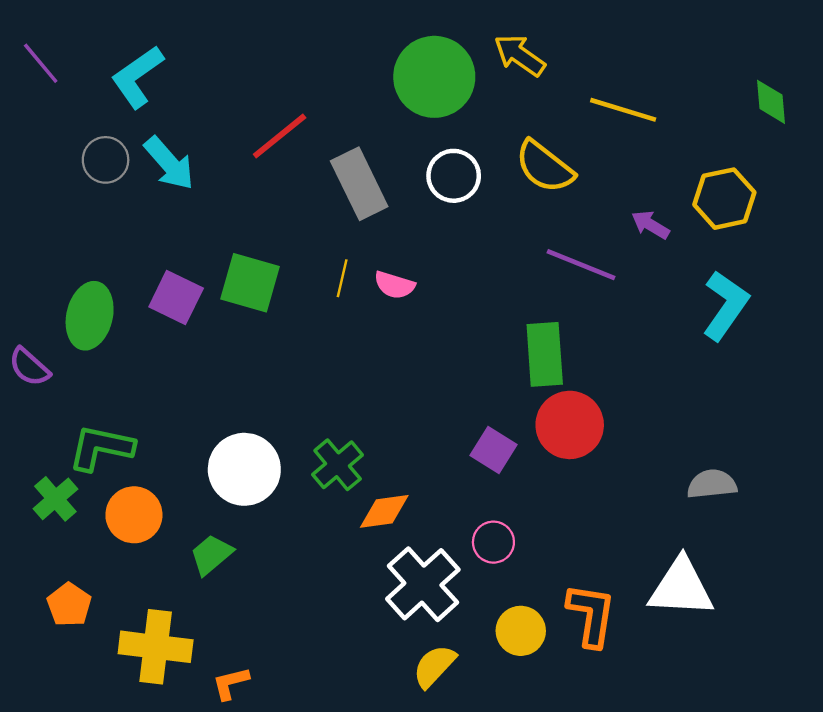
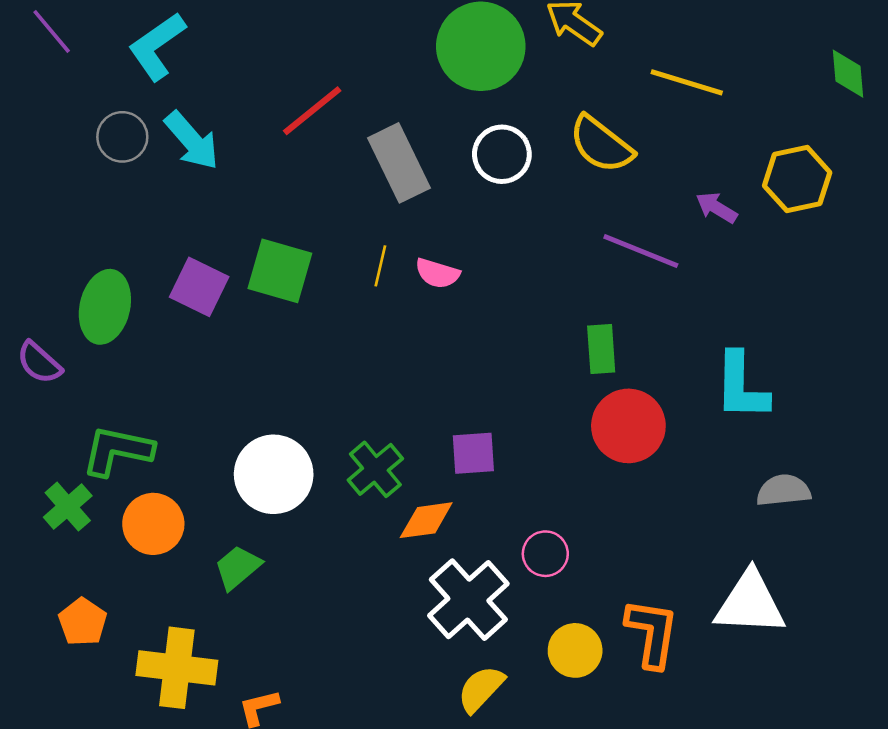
cyan L-shape: (726, 305) -> (741, 386), moved, turned 146
green rectangle: (545, 354) -> (601, 349), size x0.7
purple square: (493, 450) -> (473, 453), moved, turned -36

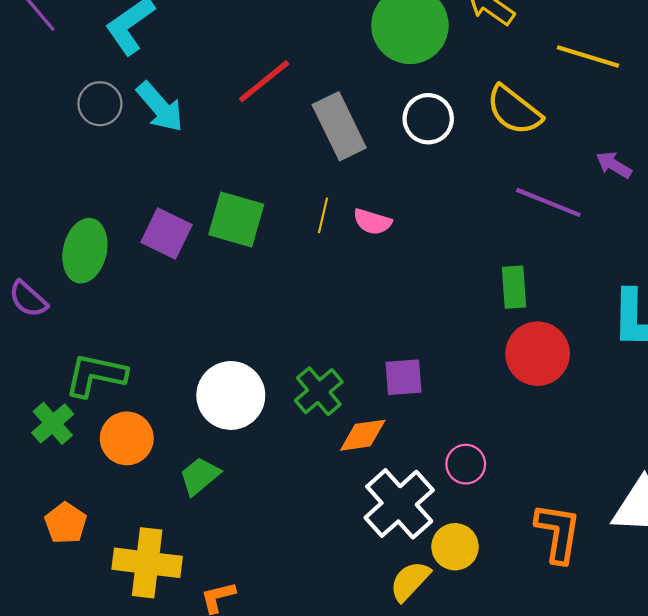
yellow circle: (575, 650) -> (455, 547), moved

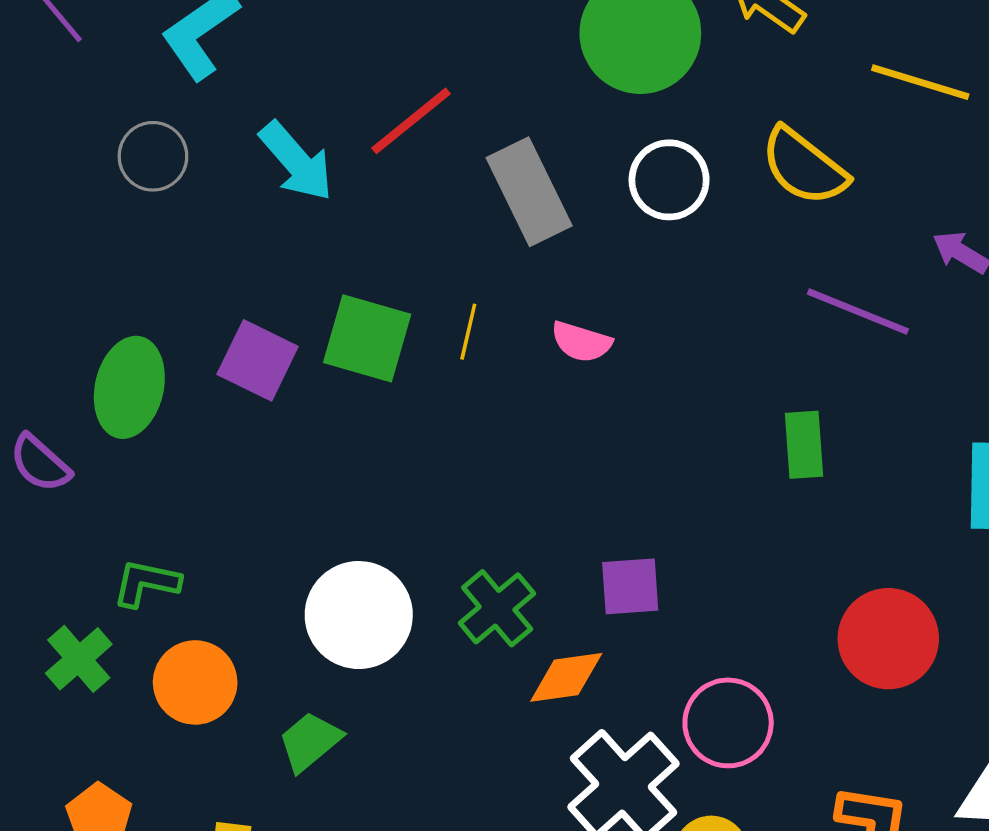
cyan arrow: (160, 107) -> (296, 161), moved
yellow line: (323, 215) -> (468, 332), moved
red circle: (538, 354) -> (888, 639), moved
green L-shape: (96, 375) -> (146, 583), size x0.7
pink circle: (466, 464) -> (728, 723), size x1.4

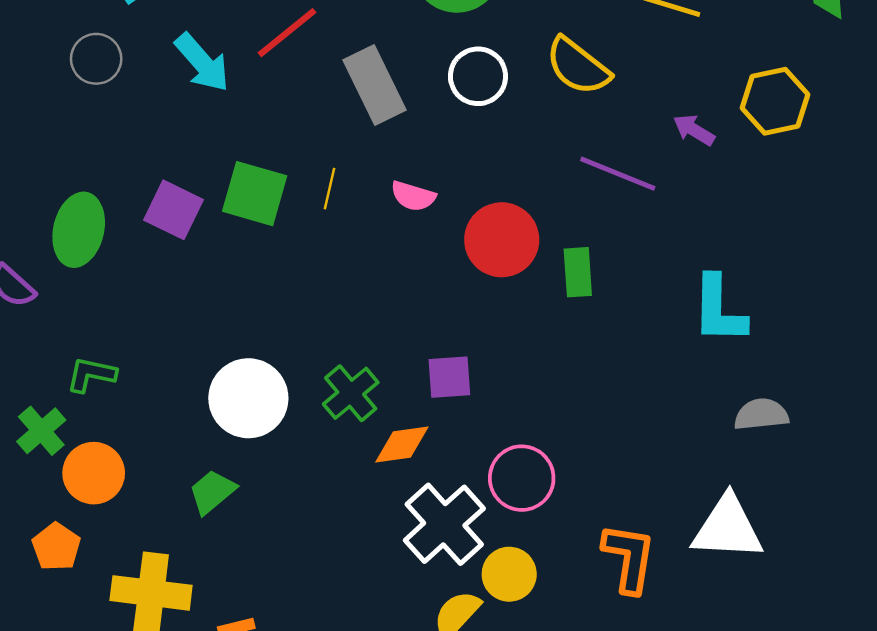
red circle: (888, 639) -> (502, 240), moved
orange circle: (195, 682) -> (94, 473), moved

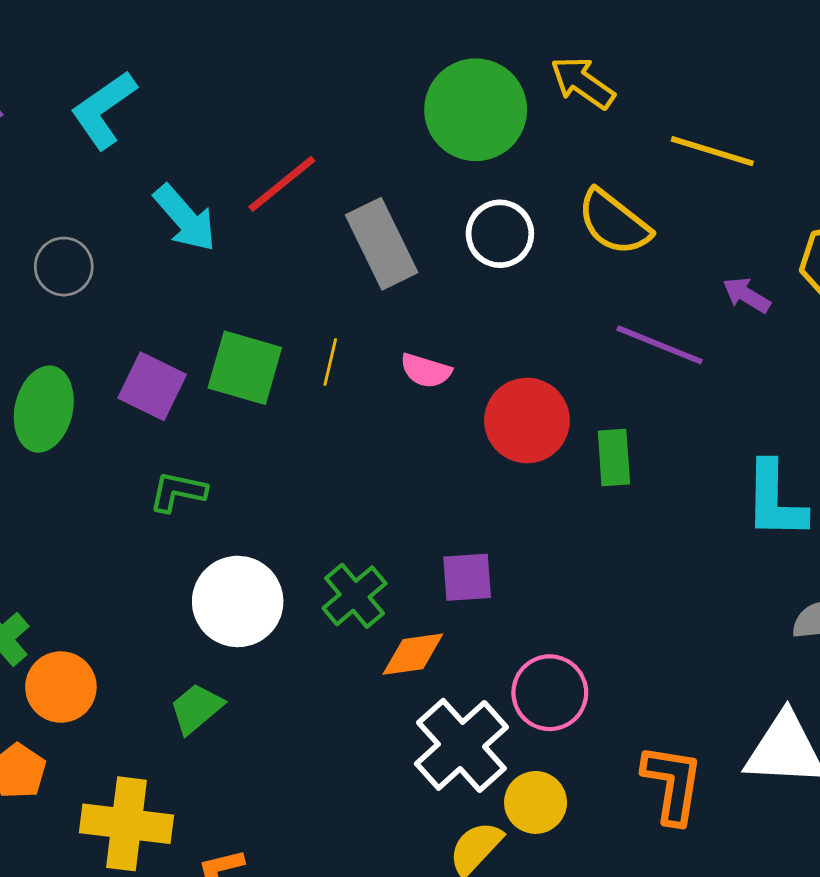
gray circle: (96, 59) -> (64, 267), moved
green L-shape: (91, 375) -> (178, 492), moved

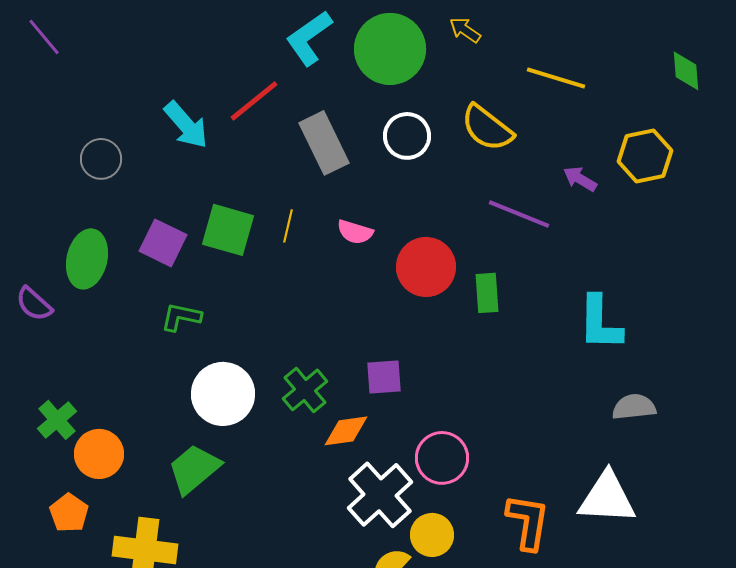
yellow arrow: (583, 83) -> (465, 30), size x0.7
cyan L-shape: (104, 110) -> (309, 38), moved
green trapezoid: (196, 708) -> (194, 469), size x1.4

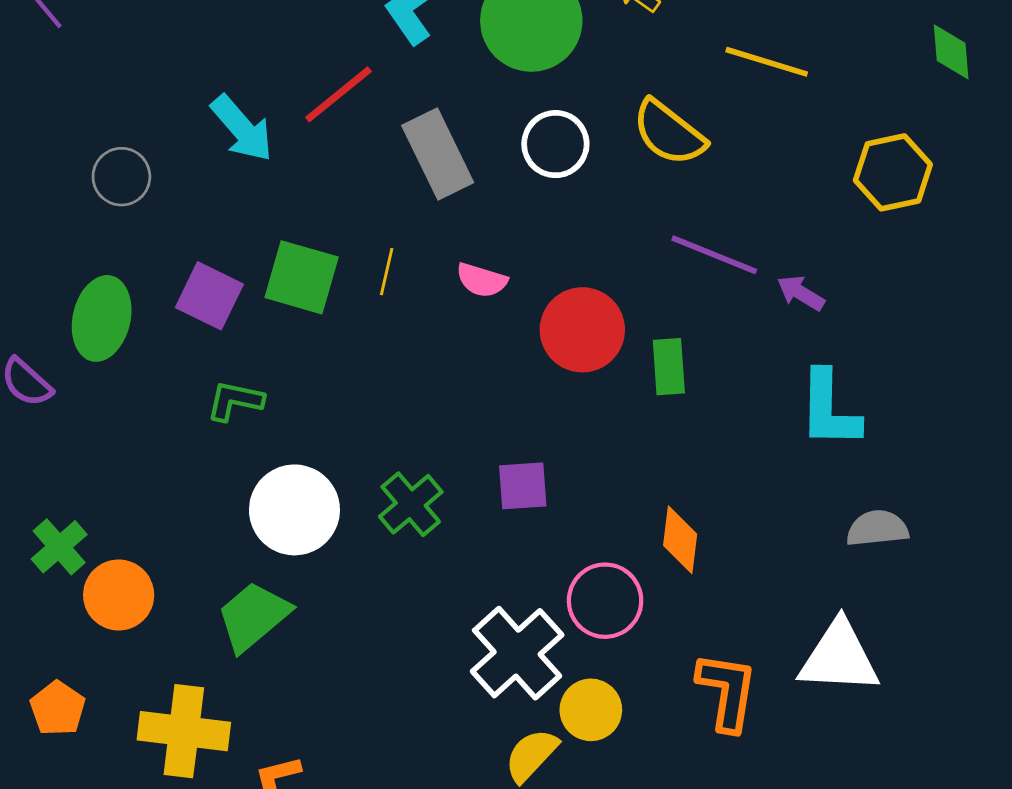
purple arrow: (580, 179) -> (801, 293), moved
orange diamond: (346, 431) -> (680, 540), moved, turned -75
orange pentagon: (69, 513) -> (58, 708), moved

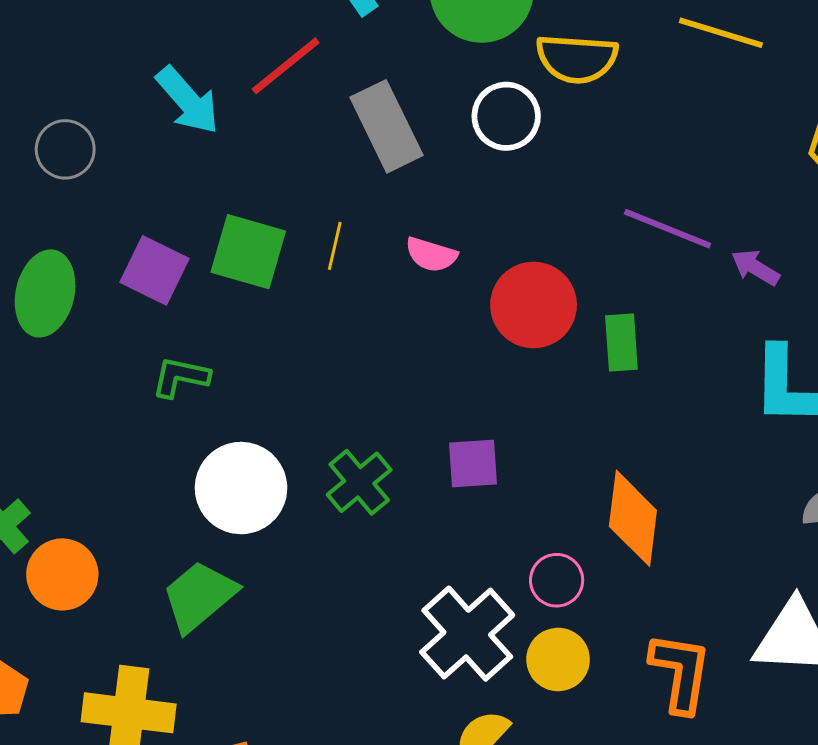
yellow semicircle: (669, 133) -> (577, 59), moved, turned -34
orange diamond: (680, 540) -> (633, 518), size x1.4
pink circle: (605, 601) -> (557, 580), size x0.7
yellow circle: (591, 710) -> (558, 659), moved

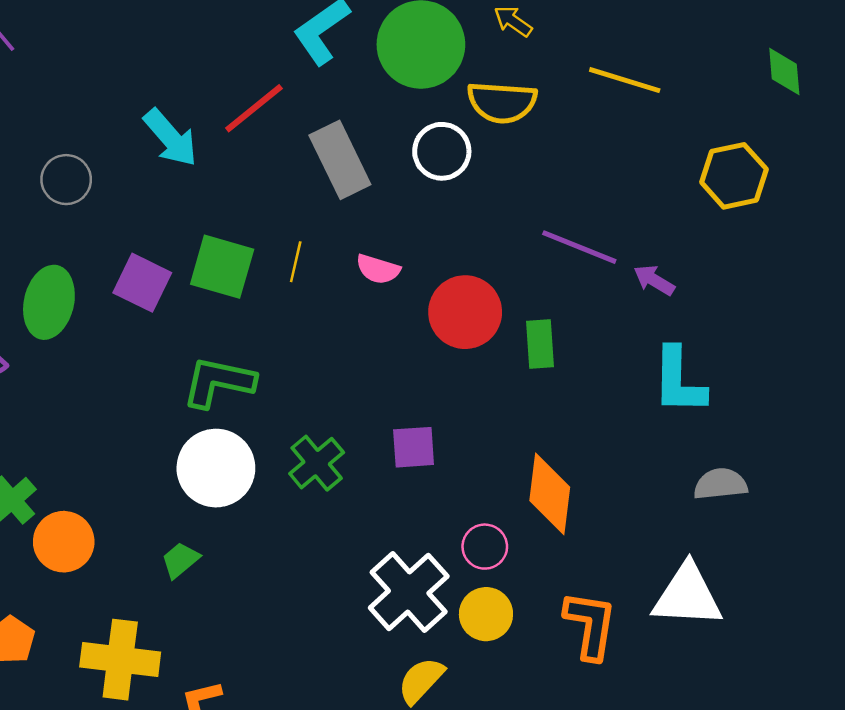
green L-shape: (180, 377) -> (218, 382), moved, size x1.5
green trapezoid: (199, 596) -> (180, 560), size x0.6

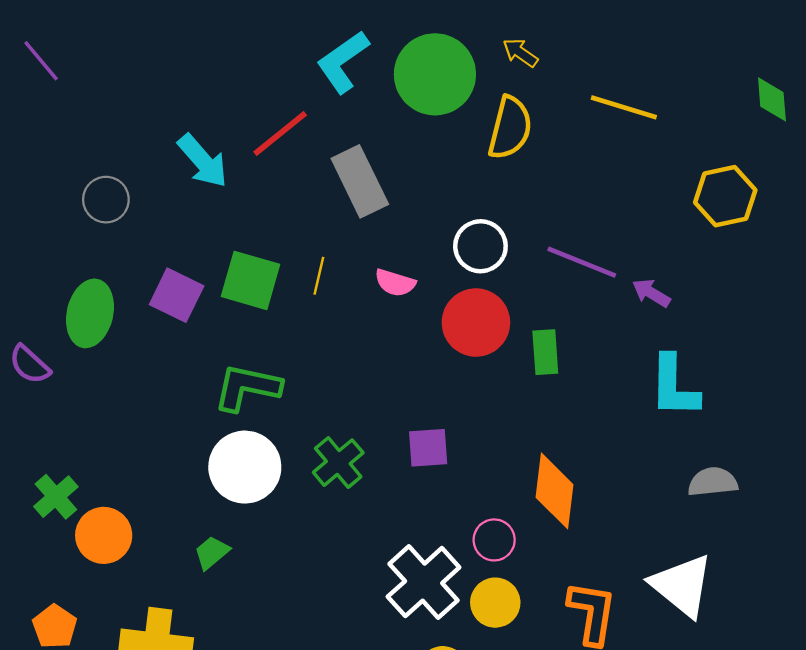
yellow semicircle: (502, 102) -> (510, 128), turned -80
white circle: (442, 151) -> (480, 246), moved
white triangle: (687, 596) -> (682, 585), turned 36

